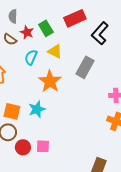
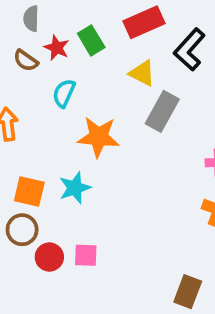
yellow triangle: (55, 51) -> (142, 73), moved
orange star: (50, 81) -> (98, 137), turned -30

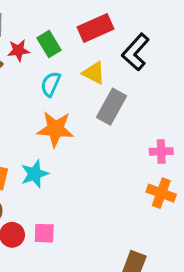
red star: (57, 48) -> (19, 50), turned -30
cyan semicircle: (64, 93) -> (51, 84), moved

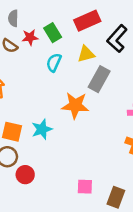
yellow triangle: (94, 73) -> (86, 54), turned -42
orange star: (55, 129) -> (75, 105), moved
pink square: (44, 233) -> (85, 187), moved

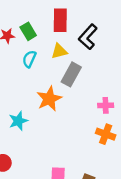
red rectangle: (87, 21) -> (60, 20), turned -65
orange star: (75, 105) -> (49, 99), turned -30

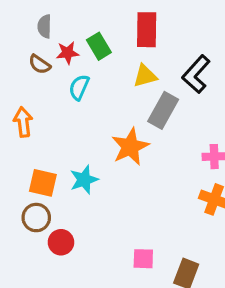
black L-shape: (88, 37) -> (196, 74), moved
cyan semicircle: (29, 59) -> (79, 87), moved

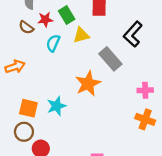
yellow triangle: (145, 76) -> (81, 35), moved
gray rectangle: (163, 110) -> (110, 59), turned -70
orange arrow: (23, 122) -> (15, 67), turned 78

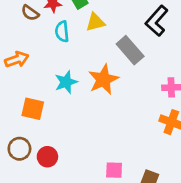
cyan semicircle: (53, 43) -> (62, 31), turned -30
cyan star: (57, 106) -> (66, 82), moved
brown circle: (24, 132) -> (19, 149), moved

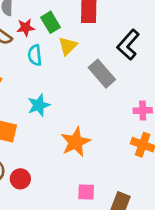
yellow triangle: (95, 22) -> (68, 46), turned -30
orange star: (103, 79) -> (76, 142), moved

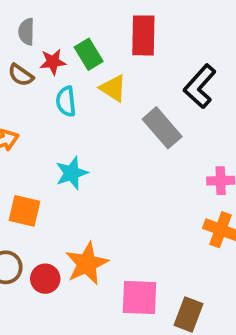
yellow triangle: (68, 46) -> (113, 88), turned -42
orange star: (76, 142) -> (87, 264), moved
pink square: (86, 192) -> (140, 298), size x1.5

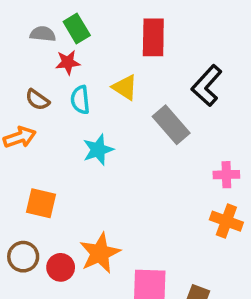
gray semicircle: (26, 32) -> (43, 34), turned 95
green rectangle: (89, 54) -> (77, 29), moved
brown semicircle: (21, 75) -> (37, 100), moved
cyan star: (72, 173) -> (98, 150), moved

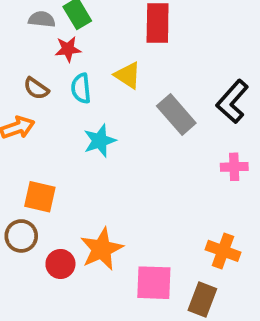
black L-shape: (207, 86) -> (232, 101), moved
orange cross: (226, 221) -> (223, 251), moved
brown circle: (23, 257) -> (21, 236), moved

